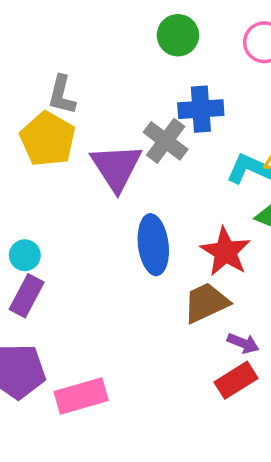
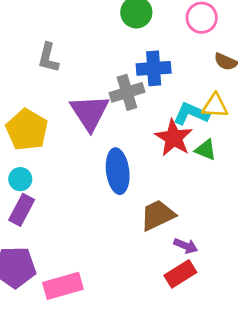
yellow pentagon: (48, 139) -> (27, 130), moved
gray cross: (166, 141) -> (127, 92), turned 36
red star: (225, 252) -> (174, 138), moved

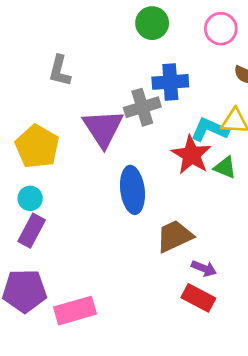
red rectangle: (180, 274) -> (198, 298), turned 60

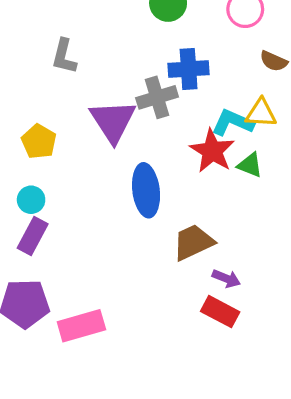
yellow pentagon: (37, 146) -> (39, 141), size x0.7

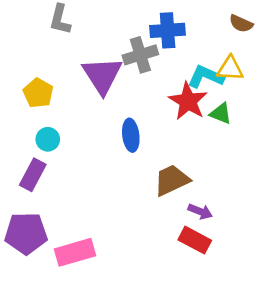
blue ellipse: (146, 190) -> (131, 135), size x0.7
cyan circle: (31, 200) -> (48, 139), moved

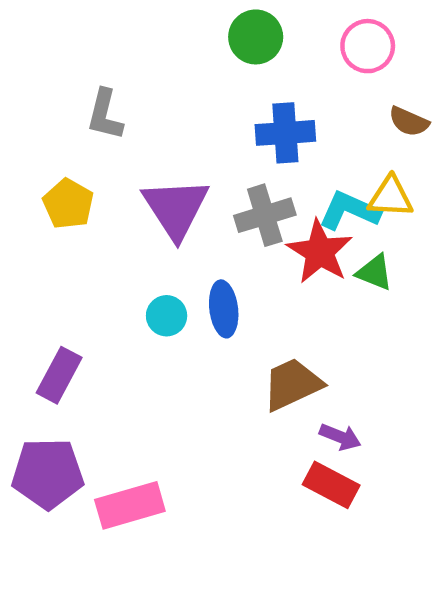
gray cross: (140, 55) -> (265, 215), moved
yellow pentagon: (38, 93) -> (68, 204), moved
cyan circle: (48, 139) -> (167, 316), moved

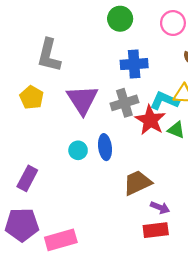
gray L-shape: (105, 115) -> (49, 55), size x1.4
red rectangle: (331, 485) -> (156, 230), turned -35

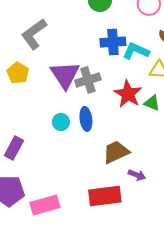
gray L-shape: (49, 55) -> (34, 34), turned 40
cyan L-shape: (164, 101) -> (136, 51), moved
gray cross: (124, 103) -> (88, 80), moved
red rectangle: (156, 230) -> (105, 196), moved, size x1.4

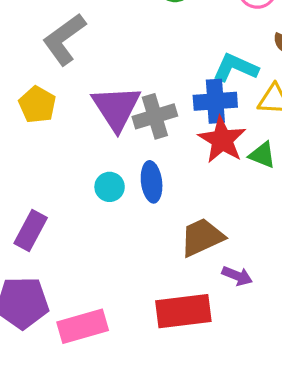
blue cross: (113, 42) -> (215, 101), moved

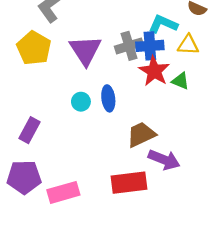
yellow pentagon: (37, 105) -> (34, 48), size x1.4
gray cross: (155, 116) -> (129, 46), moved
purple arrow: (237, 276) -> (164, 160), size x1.6

